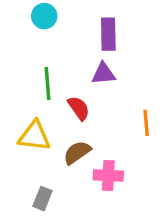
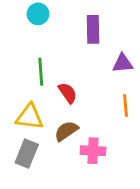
purple triangle: (103, 74) -> (123, 63), moved
gray rectangle: (43, 199) -> (27, 154), moved, size x1.4

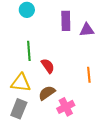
purple triangle: (123, 63) -> (87, 30), moved
pink cross: (93, 151) -> (66, 107), turned -30

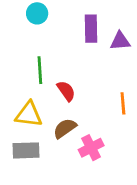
gray rectangle: (19, 109) -> (26, 150), turned 66

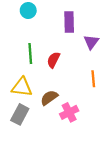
purple triangle: (120, 41) -> (91, 42), moved, turned -49
red semicircle: (66, 91) -> (53, 60), moved, turned -119
gray rectangle: (26, 150) -> (20, 114), turned -60

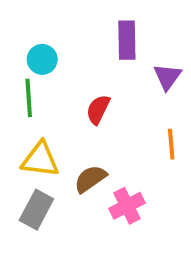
cyan circle: (28, 11) -> (42, 59), moved
green line: (30, 54) -> (29, 98), moved

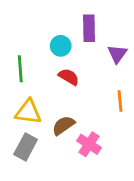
cyan circle: (42, 59) -> (61, 46), moved
red semicircle: (98, 109) -> (69, 77), turned 95
pink cross: (127, 206) -> (89, 144), turned -30

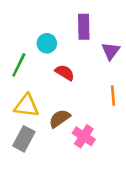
cyan circle: (61, 46) -> (47, 43), moved
green line: (20, 69) -> (19, 65), turned 30

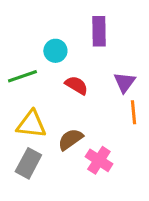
purple triangle: (111, 51) -> (124, 82), moved
green line: (19, 65) -> (22, 76), turned 45

